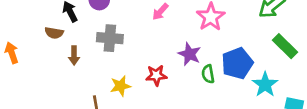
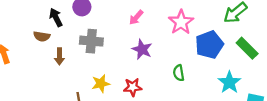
purple star: (189, 54) -> (142, 49), moved
blue pentagon: (237, 63) -> (209, 45), moved
red star: (156, 75) -> (133, 87), moved

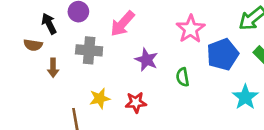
pink arrow: (136, 17) -> (122, 24), moved, size x1.5
green semicircle: (179, 73) -> (183, 77), moved

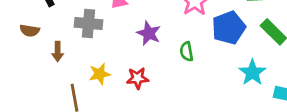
brown semicircle: (33, 45) -> (30, 30), moved
brown arrow: (53, 68) -> (58, 52), moved

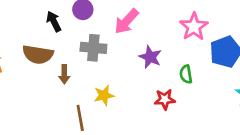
brown semicircle: (30, 30) -> (38, 54), size x1.6
red star: (138, 78) -> (165, 99), moved

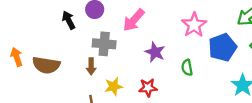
brown semicircle: (38, 54) -> (46, 65), moved
brown arrow: (64, 74) -> (91, 66), moved
red star: (165, 99) -> (148, 88), moved

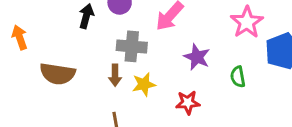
black arrow: (69, 20) -> (86, 16), turned 42
orange arrow: (17, 57) -> (20, 37), moved
yellow star: (114, 86) -> (144, 84), moved

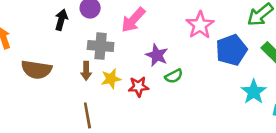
green semicircle: (238, 77) -> (174, 76), moved, turned -108
red star: (188, 103) -> (138, 87), moved

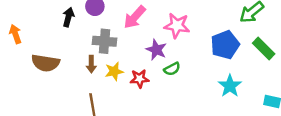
pink star: (200, 25) -> (177, 26), moved, turned -30
cyan star: (254, 92) -> (230, 86), moved

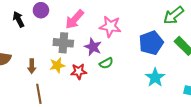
black arrow: (68, 17) -> (18, 19), turned -42
gray cross: (105, 41) -> (63, 43), moved
brown arrow: (91, 64) -> (32, 66), moved

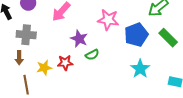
pink star: (110, 27) -> (108, 20), moved
gray cross: (63, 43) -> (26, 35), moved
yellow star: (57, 65) -> (44, 68), moved

